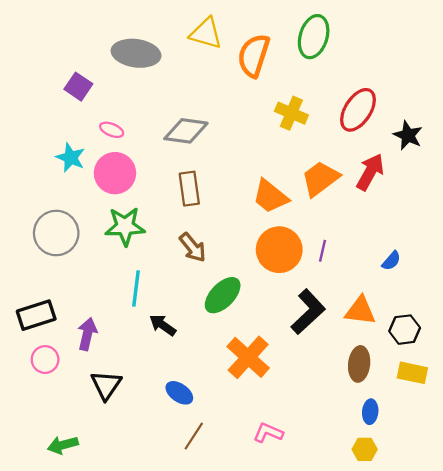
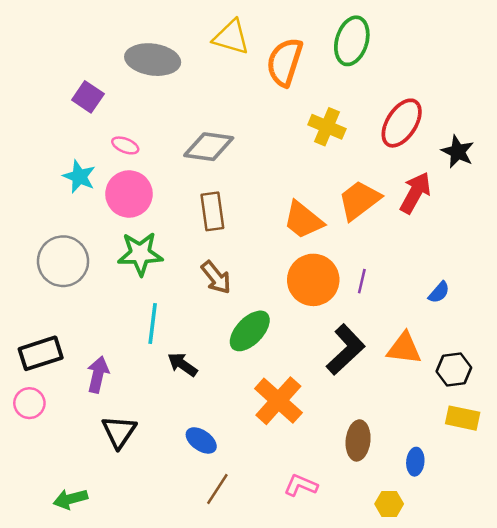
pink circle: (45, 360) -> (29, 403), moved
brown ellipse: (359, 364) -> (358, 440), moved
yellow hexagon: (365, 449) -> (389, 504), moved

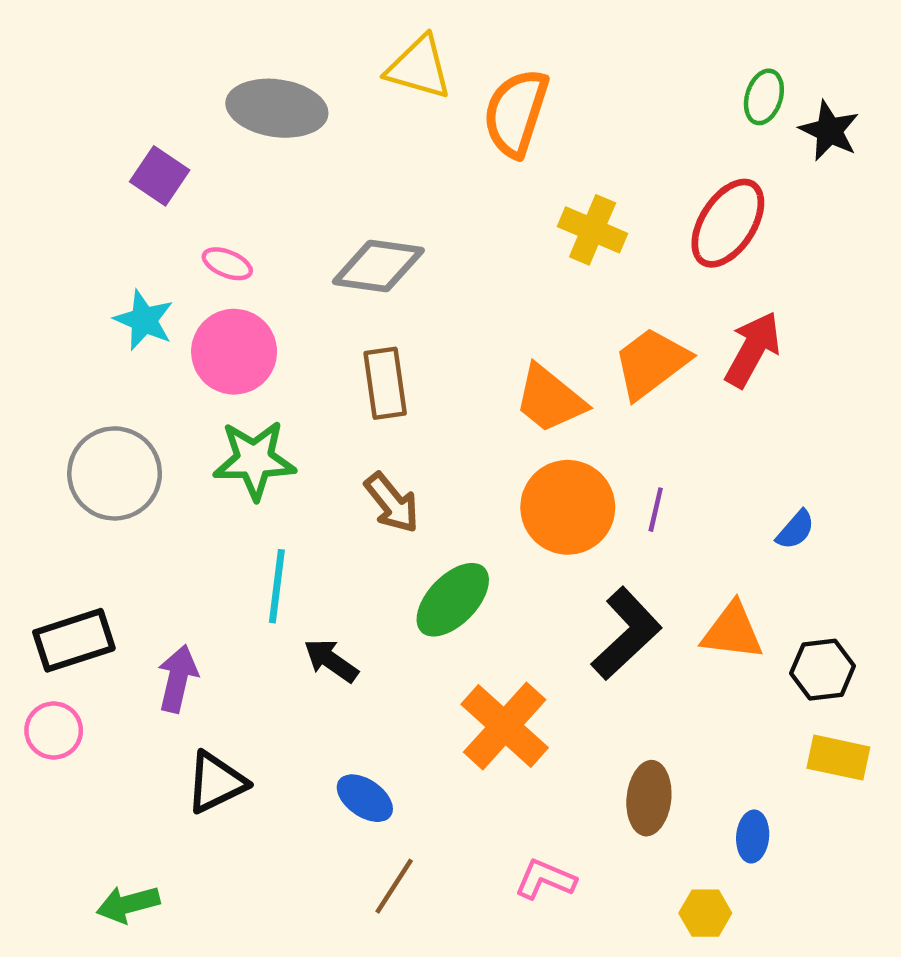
green ellipse: (352, 41) -> (764, 97), moved, size x0.6
black star: (458, 152) -> (829, 131), moved
black triangle: (119, 432) -> (216, 782), turned 30

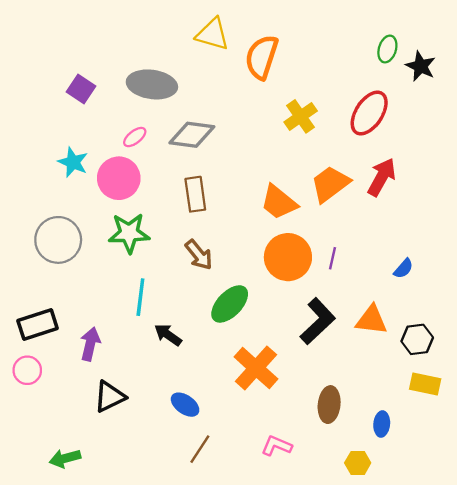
gray ellipse: (277, 108) -> (152, 84), moved
yellow cross: (593, 230) -> (301, 116), turned 32
pink ellipse: (227, 264) -> (135, 137), moved, turned -60

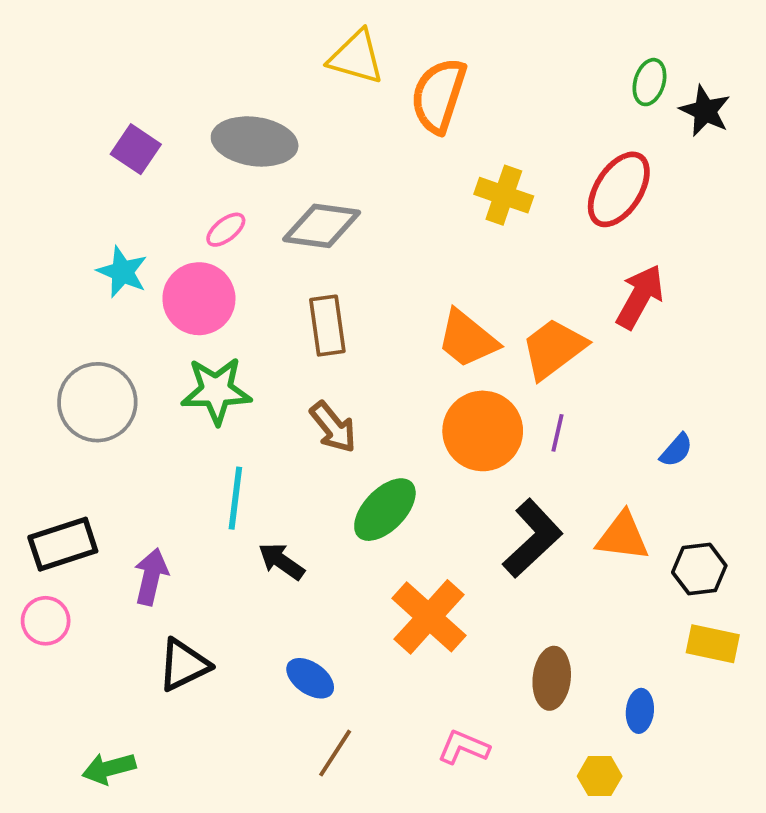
yellow cross: (301, 116) -> (504, 195), turned -36
orange trapezoid: (330, 184) -> (554, 349), moved

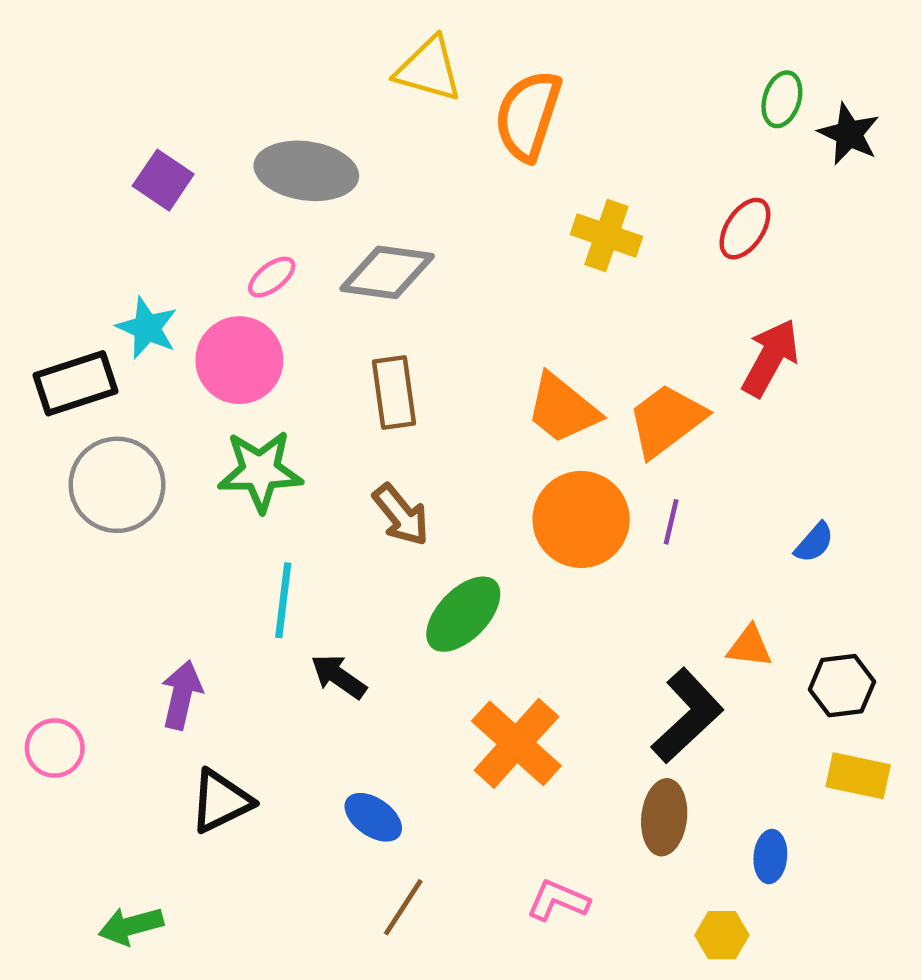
red ellipse: (619, 189) -> (745, 229), size x0.7
orange triangle: (623, 536) -> (750, 646), size x0.7
black L-shape: (533, 538) -> (687, 716), moved
black rectangle: (63, 544) -> (75, 383), moved

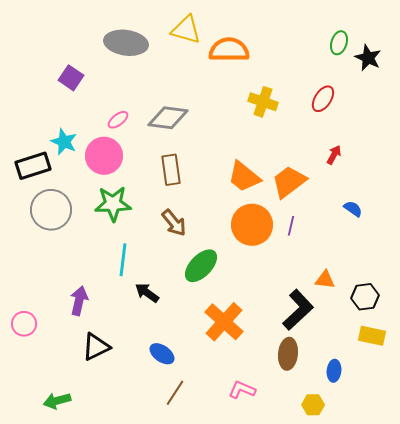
orange semicircle: (528, 115) -> (229, 50), turned 72
gray ellipse: (306, 171) -> (126, 43), moved
red arrow: (770, 358) -> (334, 155), size x0.6
blue semicircle: (814, 543) -> (353, 209), moved, turned -96

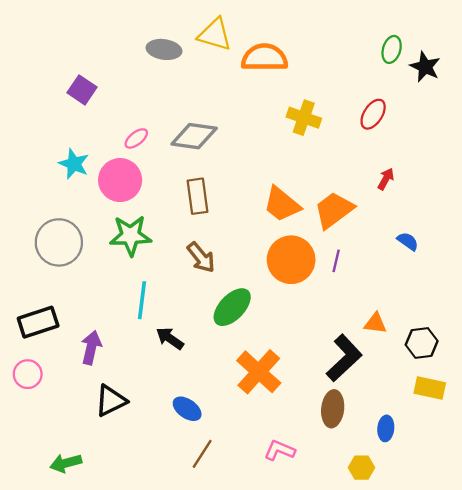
gray ellipse: (126, 43) -> (164, 49), moved, size x0.7
black rectangle: (33, 166) -> (38, 322), moved

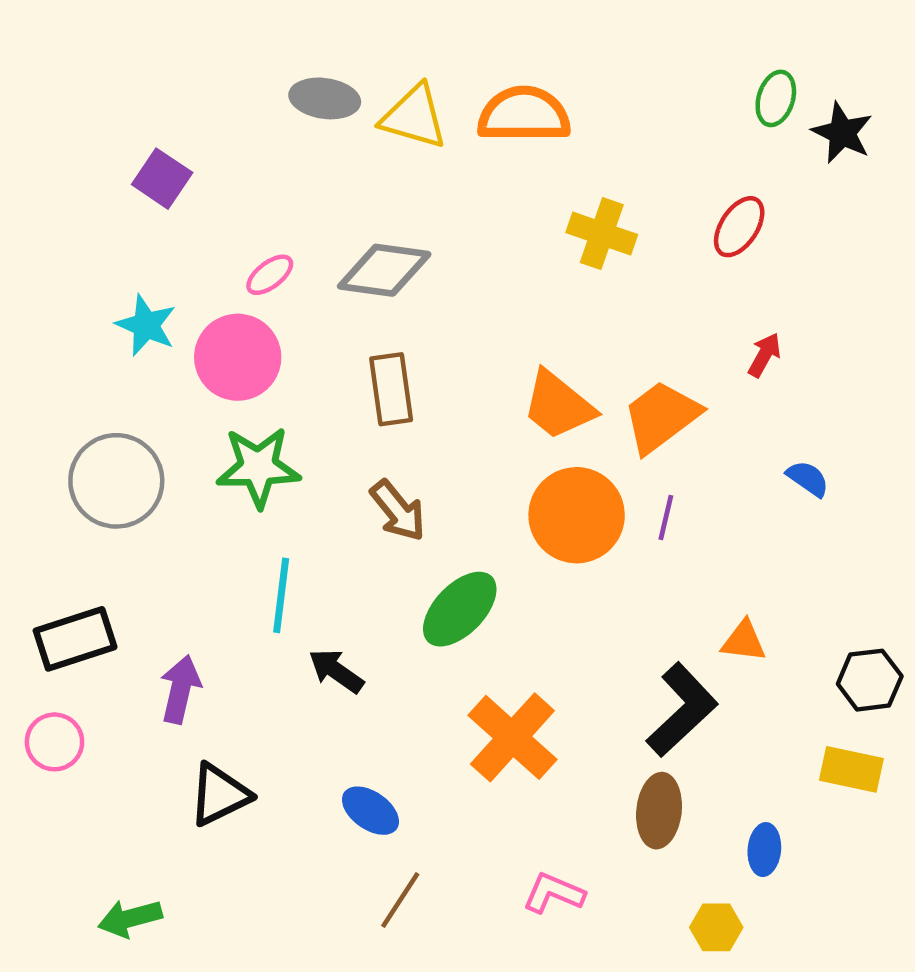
yellow triangle: (215, 34) -> (414, 117), moved
black hexagon: (422, 343) -> (870, 680), moved

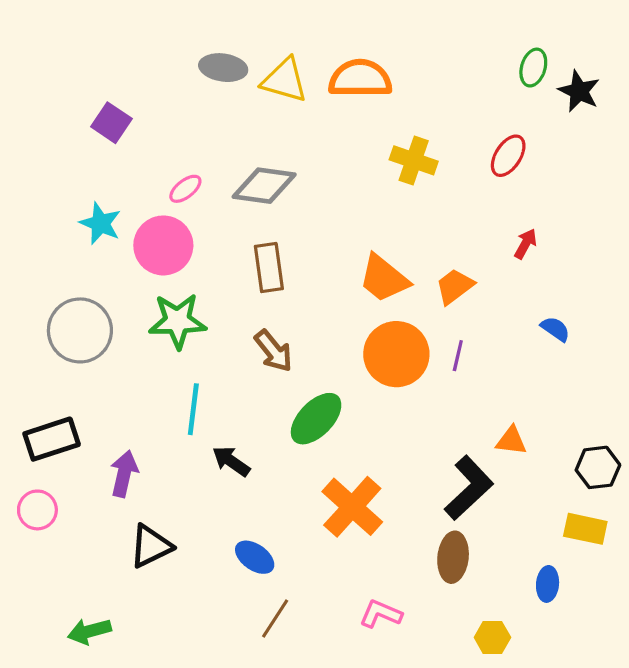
orange trapezoid: (661, 417) -> (455, 286), size x0.7
blue ellipse: (764, 850) -> (548, 584), moved

